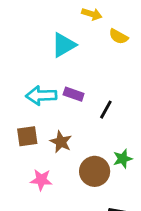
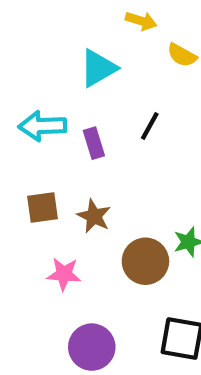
purple rectangle: (74, 94) -> (94, 143), moved, turned 54
cyan arrow: (41, 96) -> (42, 126), moved
black line: (106, 110) -> (150, 126), moved

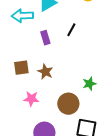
cyan arrow: (42, 126) -> (22, 16), moved
brown circle: (145, 261) -> (68, 104), moved

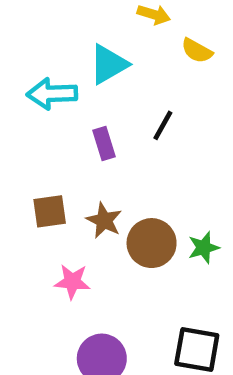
brown circle: (68, 104) -> (152, 243), moved

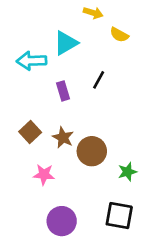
brown square: (50, 211) -> (30, 132), turned -35
green star: (204, 248) -> (127, 172), moved

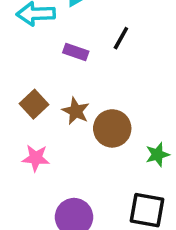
purple rectangle: (63, 91) -> (76, 52), turned -54
pink star: (44, 174) -> (36, 158), moved

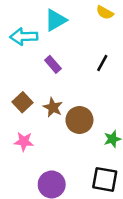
black line: (121, 38) -> (102, 63), moved
purple rectangle: (76, 52) -> (53, 64), turned 30

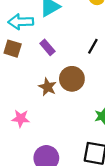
brown square: (23, 102) -> (13, 49), moved, turned -30
brown circle: (79, 120) -> (72, 79), moved

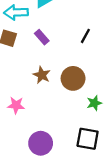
brown circle: (72, 79) -> (73, 78), moved

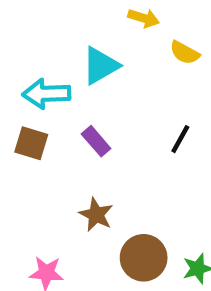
brown circle: (73, 78) -> (144, 258), moved

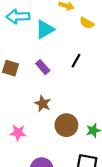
cyan arrow: (46, 94) -> (18, 17), moved
black line: (180, 139) -> (76, 61), moved

